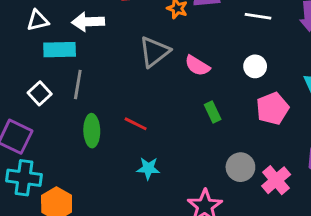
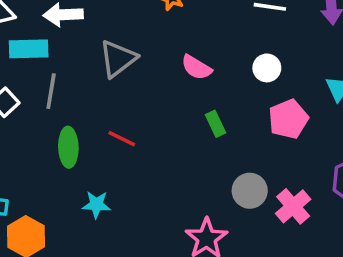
gray triangle: (154, 52) -> (118, 59), moved
cyan star: (148, 168) -> (96, 205), moved

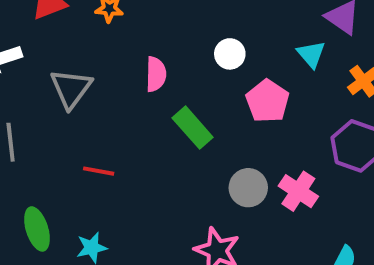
pink semicircle: (196, 67) -> (156, 74), turned -104
green rectangle: (216, 124) -> (193, 128), size x1.5
green ellipse: (68, 147) -> (37, 229), moved

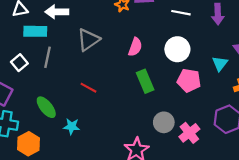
white circle: (230, 54) -> (177, 49), size x1.5
pink pentagon: (267, 101) -> (189, 80), turned 30
green ellipse: (37, 229) -> (46, 107), turned -40

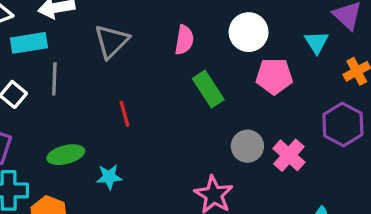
red line: (89, 88) -> (124, 114), turned 56
green ellipse: (46, 107) -> (66, 155), turned -55

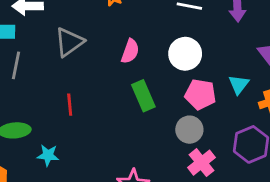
cyan triangle: (317, 42) -> (239, 84), moved
gray circle: (247, 146) -> (189, 130), moved

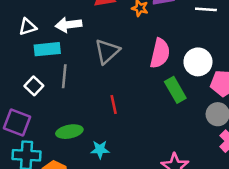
pink semicircle: (130, 51) -> (160, 53), size x1.4
white circle: (185, 54) -> (198, 62), moved

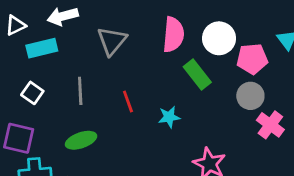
gray line: (64, 76) -> (80, 91), moved
cyan star: (100, 150) -> (169, 117), moved

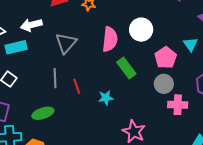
white circle: (219, 38) -> (141, 30), moved
pink pentagon: (252, 59) -> (166, 58), turned -30
gray line: (80, 91) -> (55, 78), moved
pink cross: (270, 125) -> (178, 105), turned -36

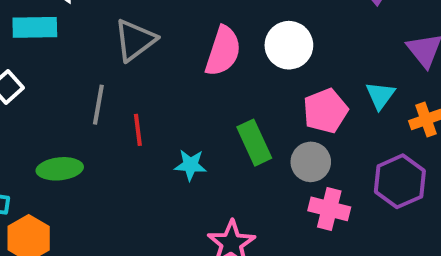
green rectangle: (126, 68) -> (254, 143), moved

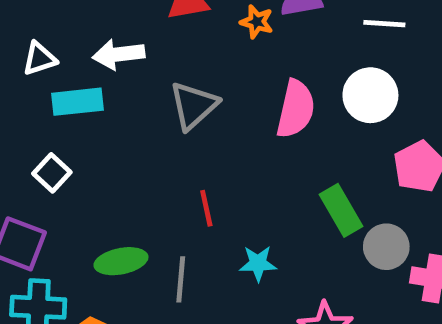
gray line: (98, 105) -> (181, 279), moved
gray circle: (311, 162) -> (386, 247), moved
cyan star: (190, 165) -> (258, 263), moved

